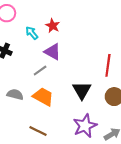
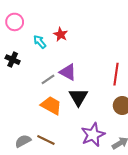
purple triangle: (53, 52) -> (68, 72), moved
black triangle: (82, 90) -> (78, 97), moved
gray semicircle: (15, 94) -> (23, 141), moved, turned -42

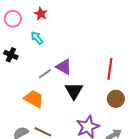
red star: (61, 34) -> (41, 14), moved
orange trapezoid: (51, 105) -> (34, 99), moved

